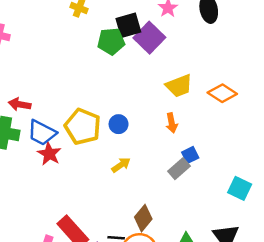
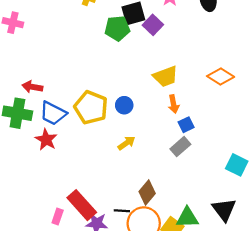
purple square: (149, 38) -> (153, 25), size x0.7
yellow trapezoid: (179, 86) -> (166, 76), moved
red star: (49, 154) -> (46, 140), moved
blue square: (190, 155) -> (186, 125), moved

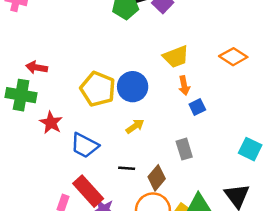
blue circle: (124, 105) -> (133, 87), size x1.6
blue trapezoid: (53, 113) -> (85, 145), moved
gray rectangle: (180, 147) -> (184, 149), moved, turned -66
black line: (122, 211) -> (127, 168), moved

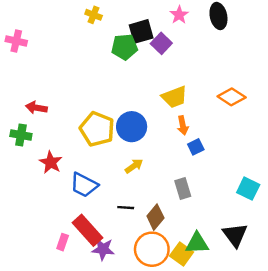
green cross: (21, 95) -> (21, 135), size x0.7

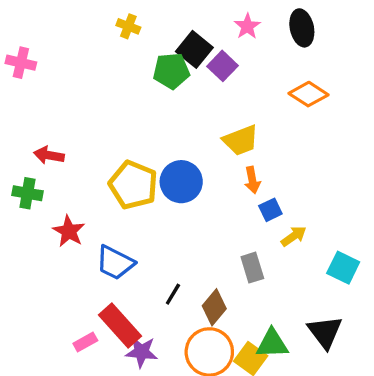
black square: (141, 31) -> (194, 49), turned -35
orange diamond: (232, 97) -> (308, 94), moved
yellow arrow: (134, 166) -> (294, 236), moved
black line: (126, 208) -> (173, 294), turned -63
pink rectangle: (63, 242) -> (85, 342), turned 42

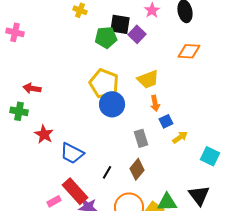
black square: (194, 49) -> (120, 24), turned -30
orange diamond: (308, 94) -> (189, 51), turned -30
yellow pentagon: (133, 185) -> (104, 83), moved
gray rectangle: (252, 268) -> (141, 138), moved
brown diamond: (214, 307) -> (137, 169), moved

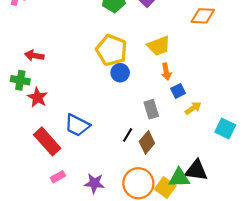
blue circle: (112, 104) -> (120, 73), size x0.7
red star: (44, 134) -> (37, 97), moved
black line: (107, 172) -> (128, 135), moved
red rectangle: (75, 191) -> (47, 141), moved
black triangle: (199, 195) -> (196, 170), moved, turned -45

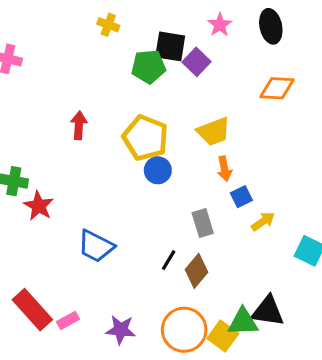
red arrow: (34, 56) -> (79, 125), moved, turned 84
red rectangle: (47, 141) -> (32, 310), moved

